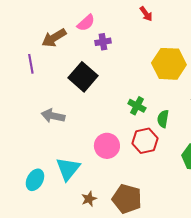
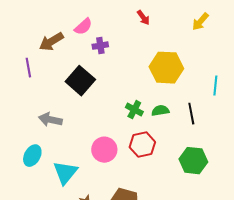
green semicircle: (163, 119) -> (160, 111), moved, turned 72
cyan ellipse: (35, 180) -> (32, 156), moved

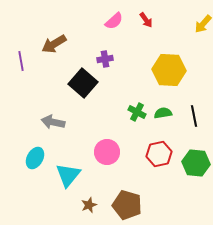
pink semicircle: (83, 27) -> (114, 21), moved
purple cross: (100, 46) -> (105, 59), moved
purple line: (28, 68) -> (21, 61), moved
red hexagon: (142, 145) -> (159, 154), moved

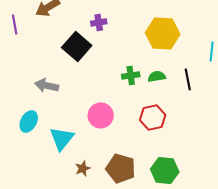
green cross: (137, 112) -> (131, 75), turned -36
green hexagon: (196, 163) -> (165, 170), moved

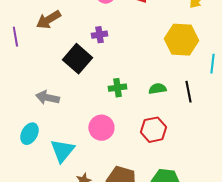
yellow hexagon: (163, 33) -> (181, 40), moved
green cross: (131, 75) -> (117, 88), moved

